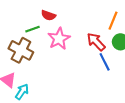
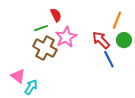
red semicircle: (48, 15) -> (56, 15), turned -136
brown cross: (21, 50) -> (45, 48), moved

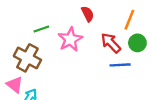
red semicircle: (56, 15) -> (88, 14), moved
brown cross: (45, 48) -> (27, 58), moved
blue line: (109, 59) -> (120, 65), turned -66

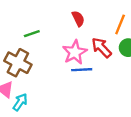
pink star: (70, 39) -> (75, 52), moved
blue line: (120, 65) -> (82, 70), moved

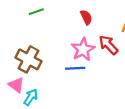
green line: (32, 34) -> (36, 12), moved
blue line: (82, 70) -> (75, 68), moved

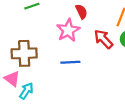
pink star: (83, 49) -> (68, 30), moved
brown cross: (29, 59) -> (24, 53), turned -30

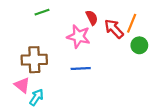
pink star: (68, 30) -> (79, 36), turned -30
red arrow: (103, 39) -> (114, 29), moved

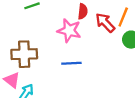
red semicircle: (92, 18) -> (83, 11), turned 32

